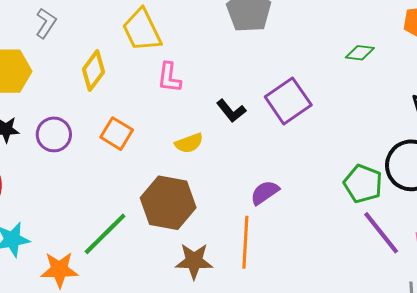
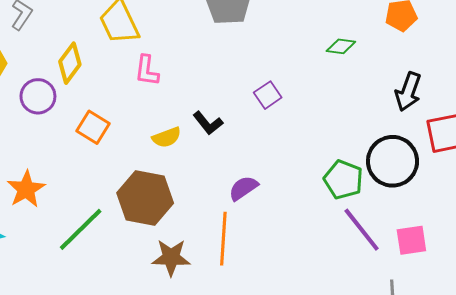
purple square: (288, 101) -> (268, 95), size x0.6
black L-shape: (231, 111) -> (208, 123), moved
purple circle: (54, 134) -> (38, 96), moved
orange star: (59, 270) -> (26, 189), moved, turned -30

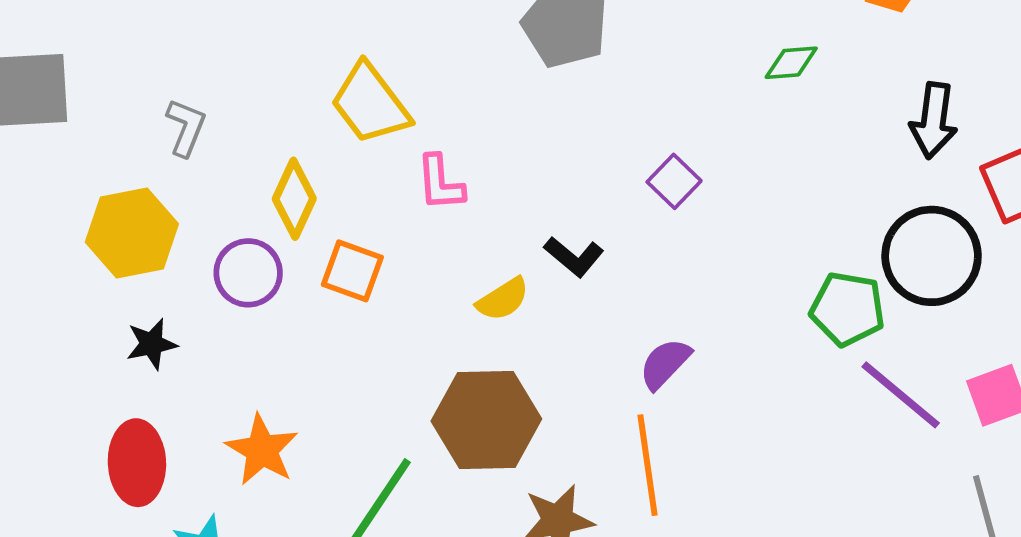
orange square: (93, 127) -> (352, 271), moved

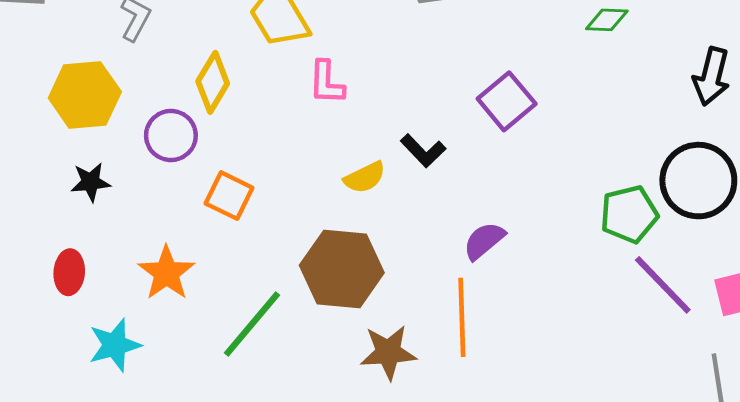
purple square: (674, 181) -> (507, 101), size x1.4
orange square: (352, 271) -> (229, 196), moved
green pentagon: (847, 309) -> (629, 214), turned -30
red ellipse: (137, 463) -> (69, 272), size x0.7

